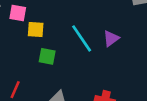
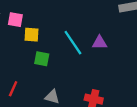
purple triangle: (111, 38) -> (99, 43), turned 35

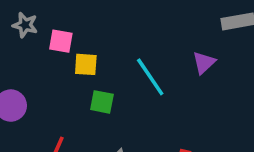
purple triangle: (99, 43) -> (204, 63), moved, turned -42

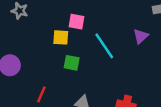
pink square: (61, 41) -> (76, 22), moved

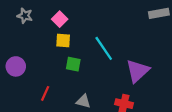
pink square: (76, 22) -> (60, 19), moved, turned 35
purple triangle: (141, 36) -> (137, 71), moved, size x1.6

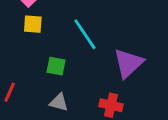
green square: (73, 64) -> (56, 66), moved

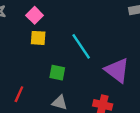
purple triangle: (128, 63) -> (117, 70), turned -40

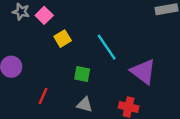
pink square: (35, 15) -> (44, 15), moved
yellow square: (38, 38) -> (63, 39), turned -35

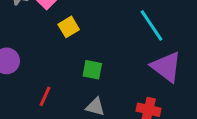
cyan line: (107, 47) -> (151, 25), moved

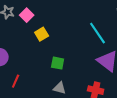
red line: (45, 96) -> (16, 81), moved

